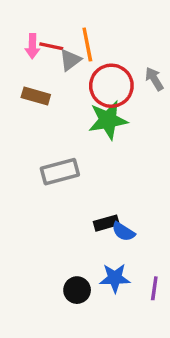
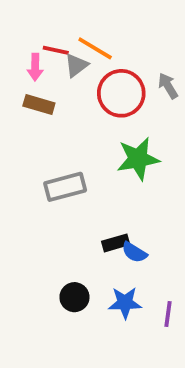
orange line: (87, 45) -> (95, 48), turned -48
pink arrow: (32, 46) -> (35, 67), moved
green star: (108, 120) -> (138, 159), moved
black circle: (77, 290) -> (74, 297), moved

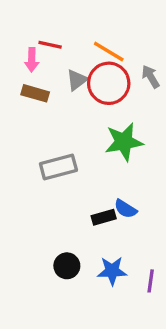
orange line: (95, 48) -> (109, 51), moved
gray triangle: (76, 65) -> (77, 80), moved
blue semicircle: (134, 252) -> (125, 209), moved

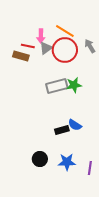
red line: (50, 45) -> (28, 46), moved
pink arrow: (32, 60) -> (41, 36), moved
green star: (124, 142) -> (74, 85), size x0.7
gray rectangle: (58, 167) -> (57, 86), moved

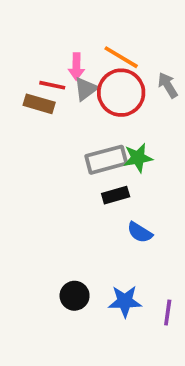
black rectangle: (62, 130) -> (116, 195), moved

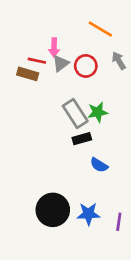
orange line: (121, 57) -> (100, 29), moved
red circle: (121, 93) -> (86, 66), size x0.7
gray rectangle: (106, 160) -> (75, 113), turned 72
black circle: (75, 296) -> (53, 210), size x1.6

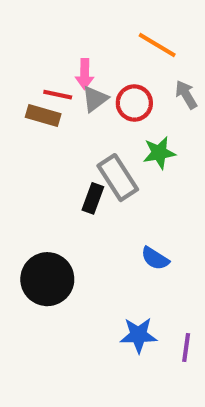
green star: (98, 112) -> (159, 153), moved
black rectangle: (82, 139) -> (93, 198), moved, turned -54
black circle: (53, 210) -> (47, 279), moved

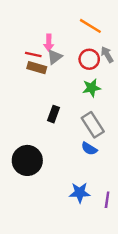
red circle: (134, 103) -> (89, 59), moved
brown rectangle: (43, 115) -> (37, 68), moved
gray rectangle: (118, 178) -> (93, 125), moved

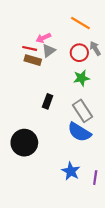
pink arrow: (49, 43) -> (43, 38), turned 64
blue semicircle: (89, 149) -> (79, 132), size x1.6
blue star: (80, 193) -> (71, 171), turned 30

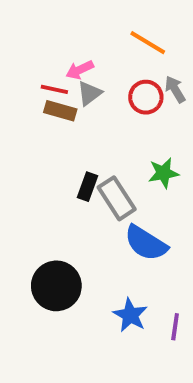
green star: (81, 78) -> (163, 173), moved
gray rectangle: (83, 111) -> (117, 198), moved
black circle: (24, 143) -> (56, 286), moved

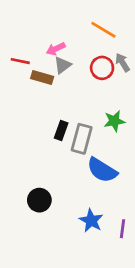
red line: (54, 89) -> (20, 61), moved
gray rectangle: (117, 198) -> (82, 139), turned 48
black circle: (56, 286) -> (39, 200), size x0.7

